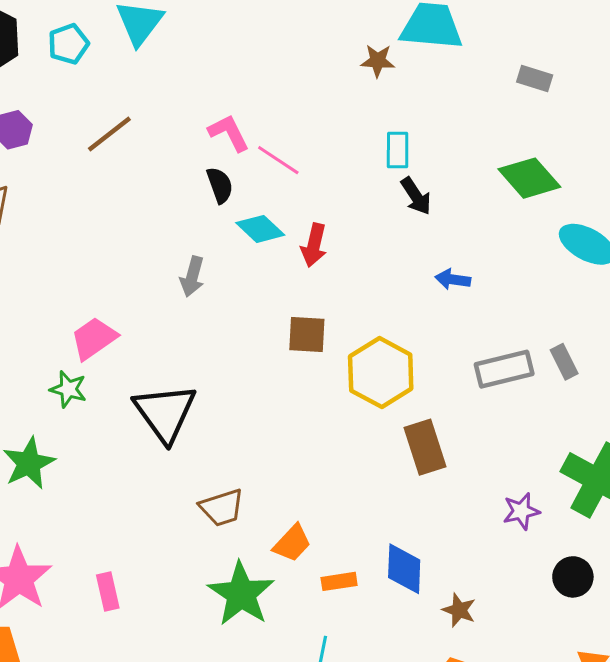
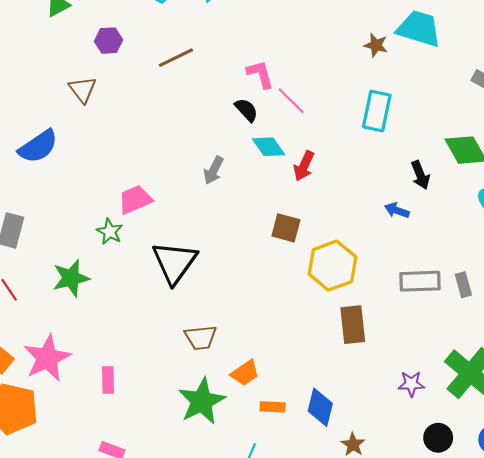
cyan rectangle: (398, 150) -> (377, 111), size x1.5
black semicircle: (220, 185) -> (246, 110), turned -35
black arrow: (416, 196) -> (420, 175), moved

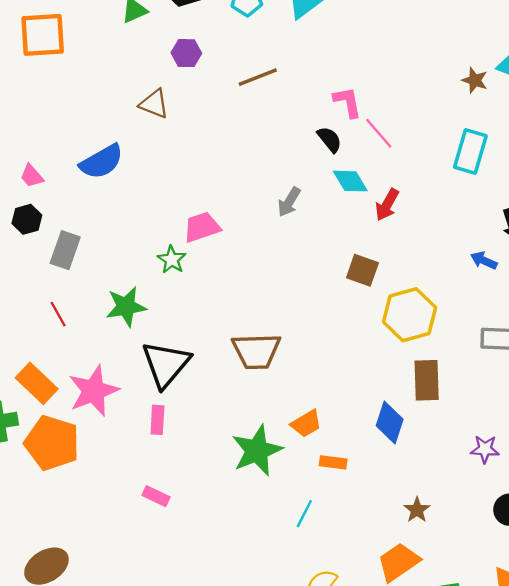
brown triangle: (83, 90) -> (154, 104), turned -36
black triangle: (174, 262) -> (166, 364), moved
brown trapezoid: (201, 338) -> (256, 351), moved, size x1.4
blue diamond: (320, 407) -> (390, 422), moved

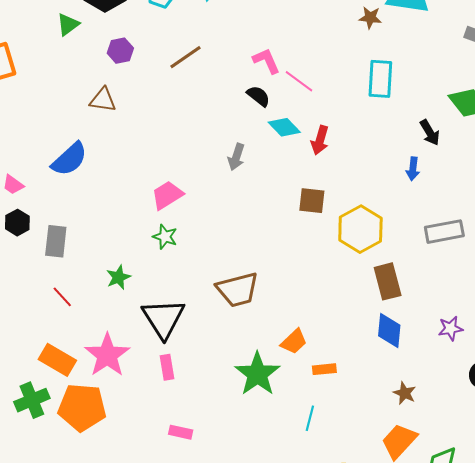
green star: (172, 260) -> (165, 237), moved
blue arrow: (484, 261) -> (413, 169), turned -95
green star: (126, 307) -> (118, 277), size x0.7
blue diamond: (390, 422) -> (389, 331), moved

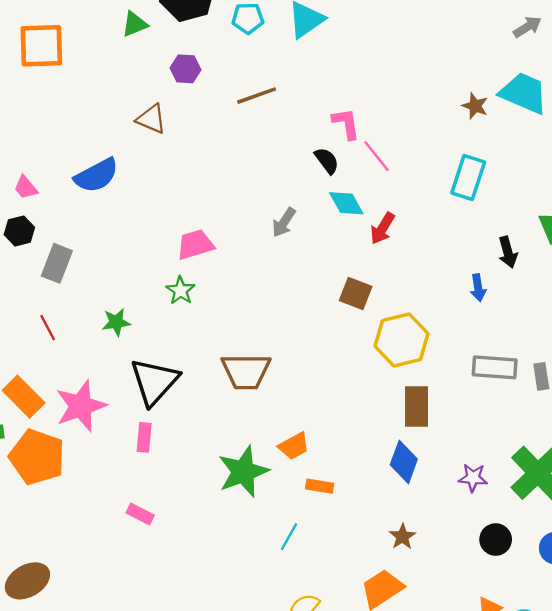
blue arrow: (413, 169) -> (478, 288), turned -30

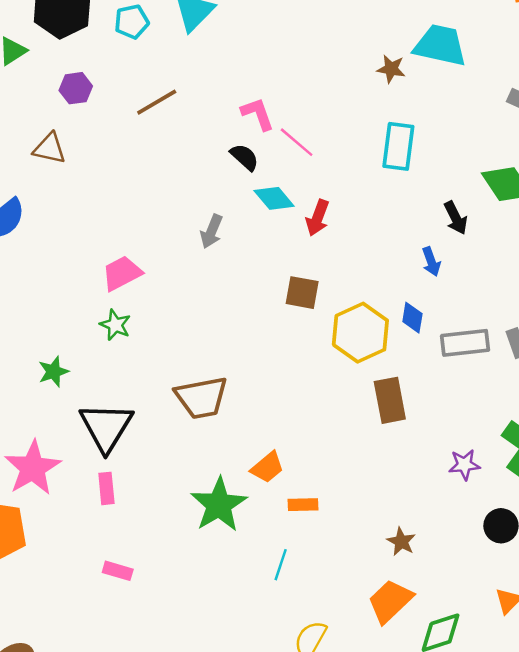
blue diamond: (404, 462) -> (412, 318), moved, size x0.7

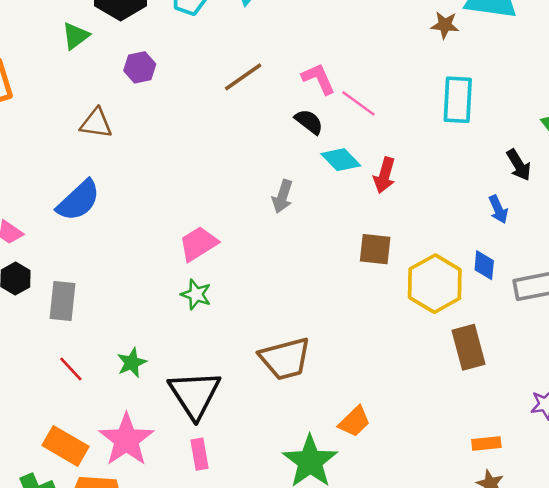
brown line: (157, 102) -> (243, 77), moved
brown triangle: (50, 148) -> (96, 123), moved
green star: (53, 372) -> (132, 363), moved
orange rectangle: (303, 505) -> (486, 444), moved

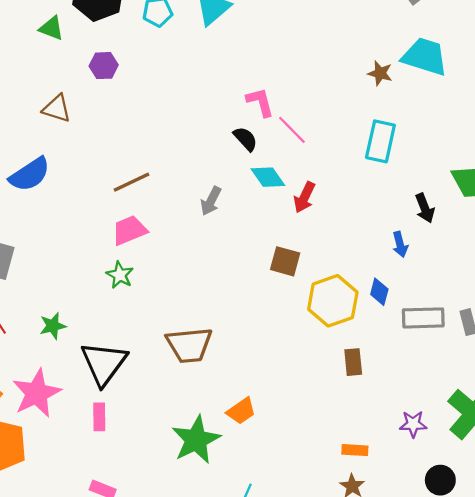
green triangle: (76, 36) -> (51, 28), turned 48
brown line: (243, 77) -> (131, 182), moved
brown rectangle: (468, 347) -> (353, 362), size x0.7

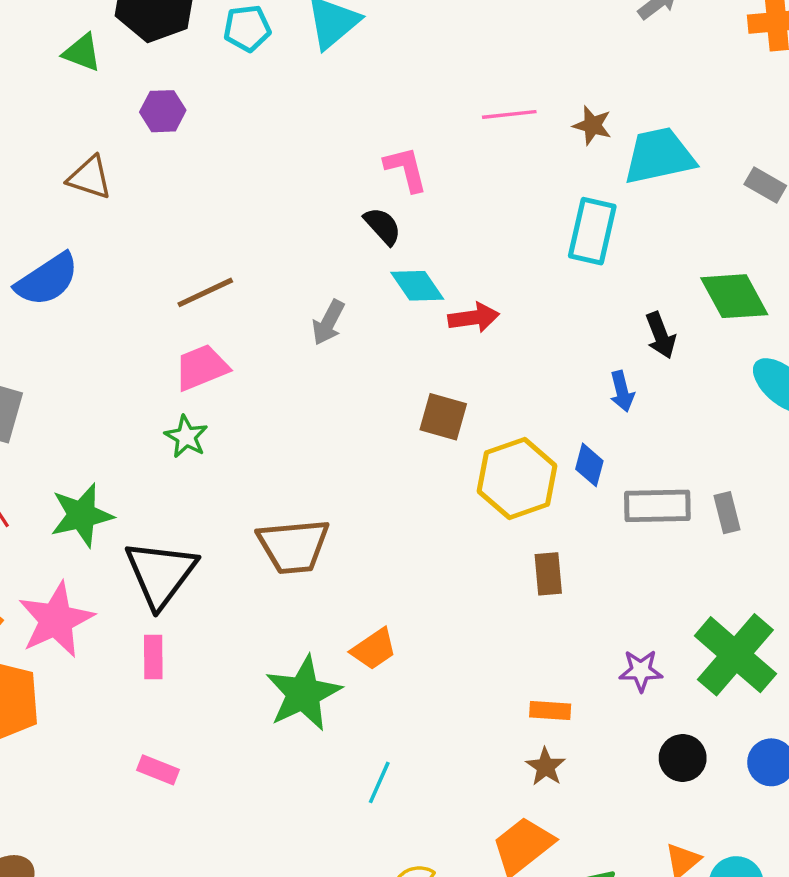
cyan trapezoid: (425, 57) -> (659, 156), moved, turned -30
pink line: (292, 130) -> (509, 114), moved, turned -52
red arrow: (304, 197) -> (474, 318), turned -124
green star: (53, 326) -> (82, 515), size x1.5

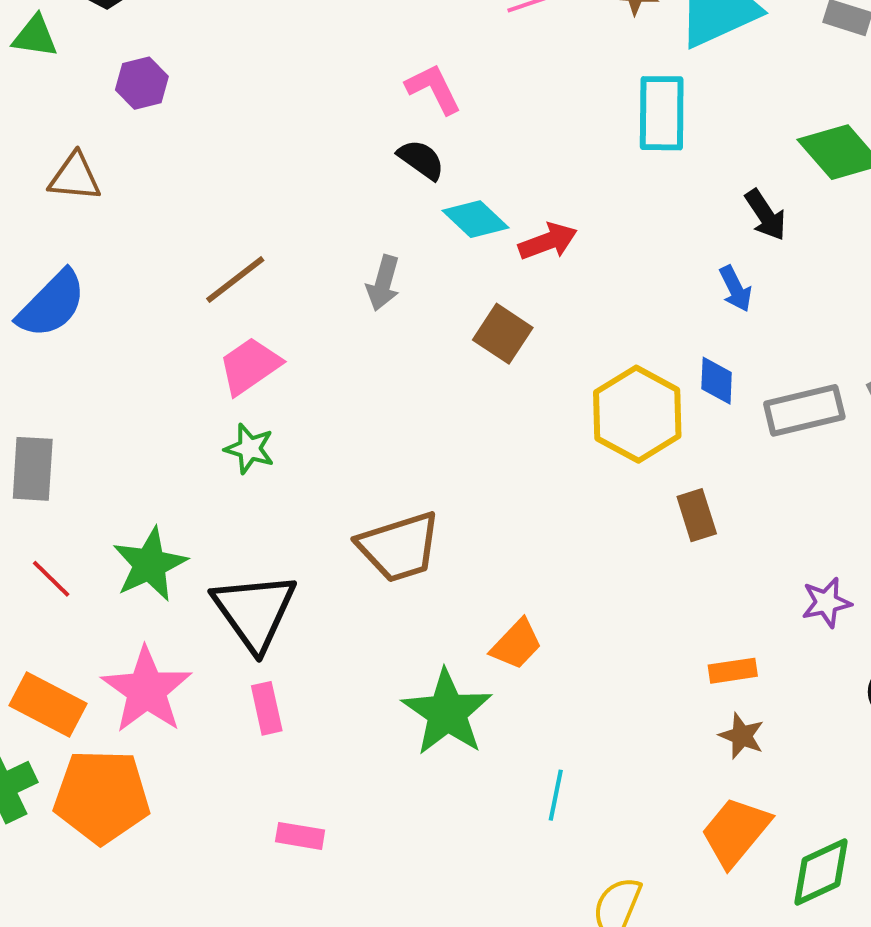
brown square: (443, 417) -> (503, 334), moved, turned 30

